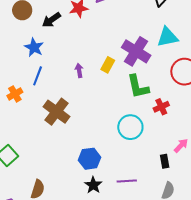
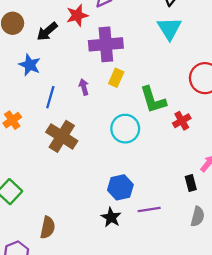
cyan triangle: (167, 37) -> (169, 28), moved, turned -45
purple cross: (136, 51) -> (106, 44), moved, turned -32
blue line: (38, 76) -> (50, 97), moved
cyan circle: (130, 127) -> (125, 129), moved
blue hexagon: (90, 159) -> (120, 187), moved

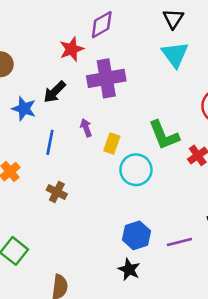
black arrow: (47, 31) -> (55, 92), moved
yellow rectangle: (116, 78) -> (112, 144), moved
brown cross: (62, 136) -> (57, 192), moved, size x0.6
purple line: (149, 209) -> (179, 242), moved

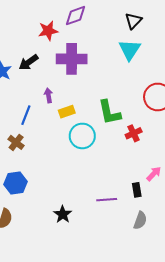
blue line: (50, 142) -> (26, 115), moved
yellow rectangle: (112, 144) -> (67, 112), turned 42
blue hexagon: (136, 235) -> (15, 183), moved

